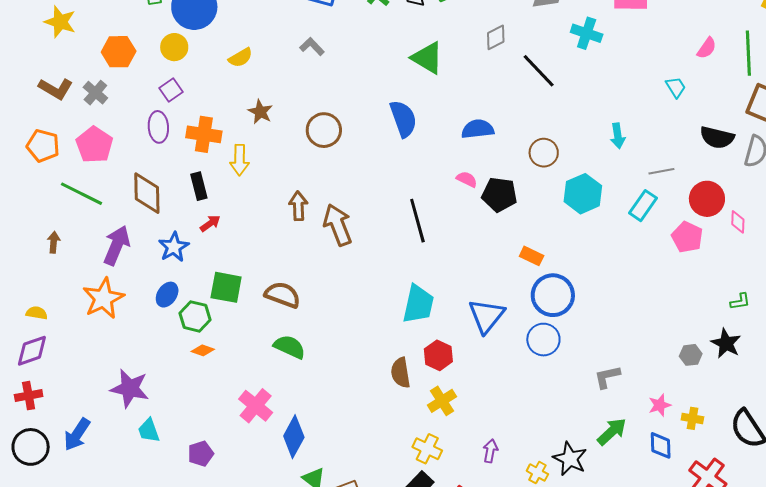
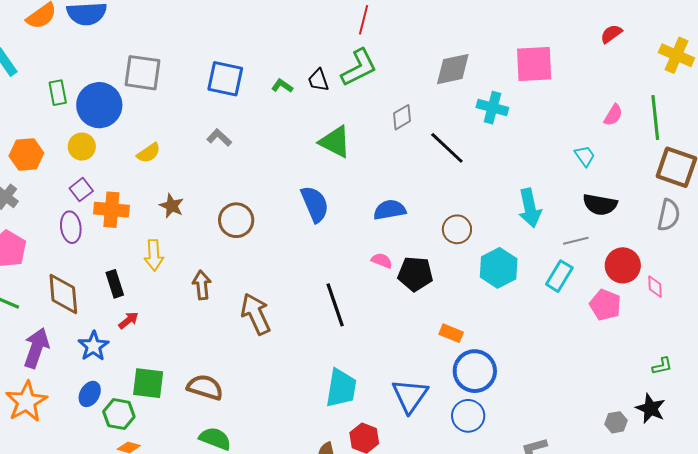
orange cross: (204, 134) -> (111, 210), moved
cyan arrow: (618, 136) -> (530, 208), size x1.5
black semicircle: (717, 137) -> (600, 205), moved
brown arrow: (298, 206) -> (202, 285), moved

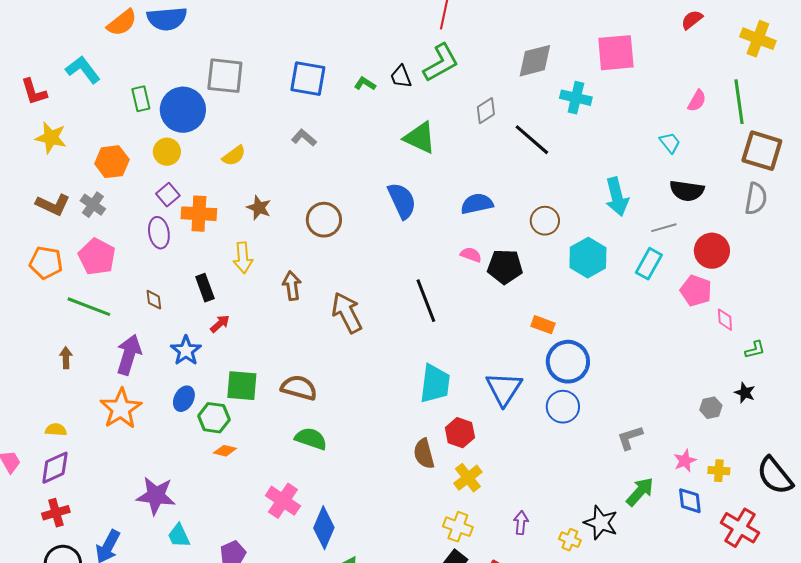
pink diamond: (655, 287) -> (725, 320), moved
brown diamond: (63, 294) -> (154, 300), size x0.5
black star: (651, 409) -> (745, 393), size x0.7

